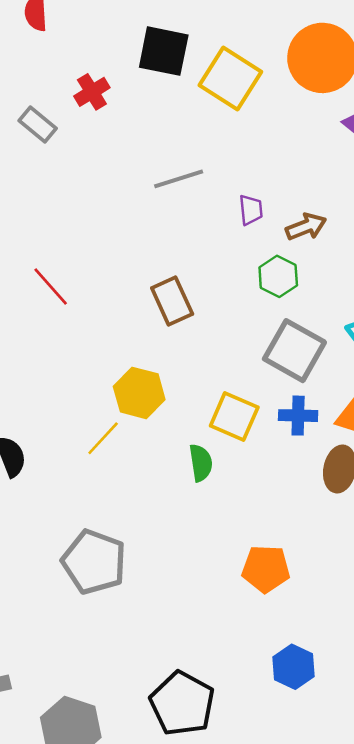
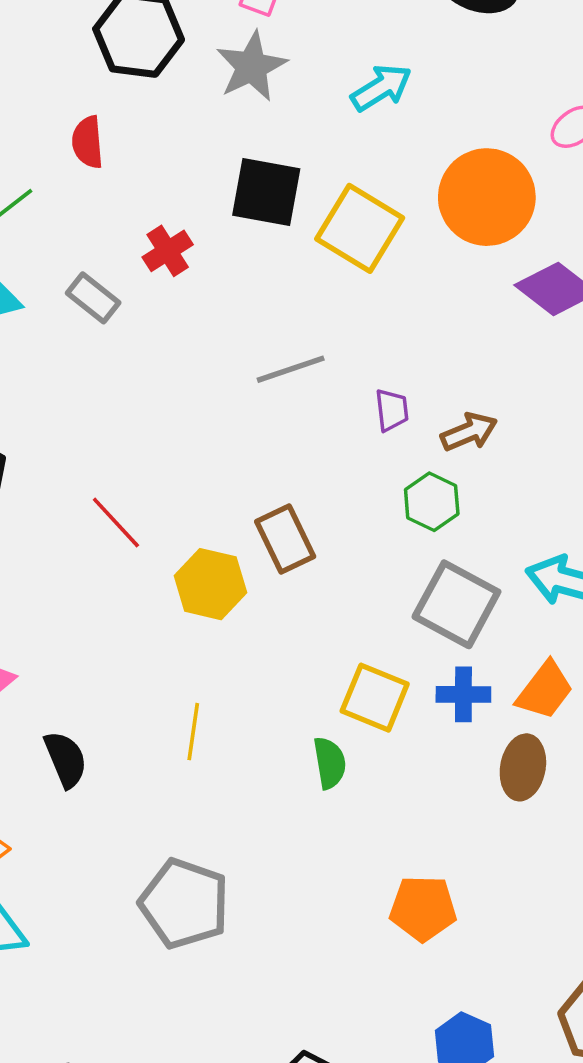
yellow hexagon: (139, 393) -> (210, 584), moved
yellow line: (103, 438) -> (193, 732), turned -33

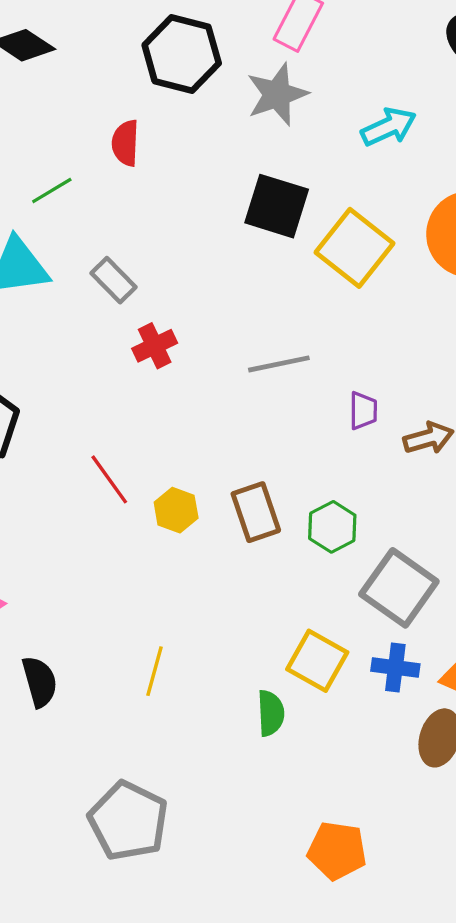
red cross: (168, 251) -> (155, 346), moved
green hexagon: (432, 502) -> (332, 527), moved
yellow hexagon: (210, 584) -> (176, 510), moved, size x0.7

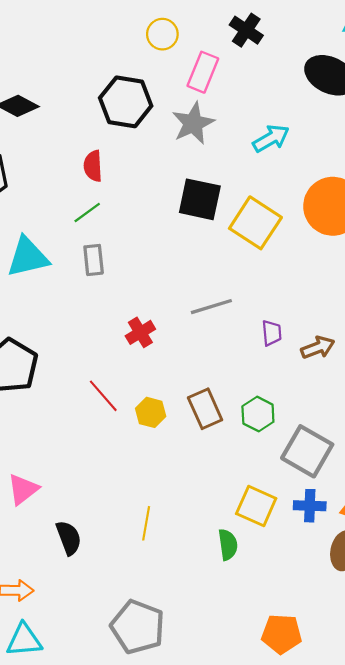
green line: (52, 190) -> (87, 212), moved
gray rectangle: (114, 280) -> (94, 260), turned 44
red cross: (155, 346) -> (140, 332), moved

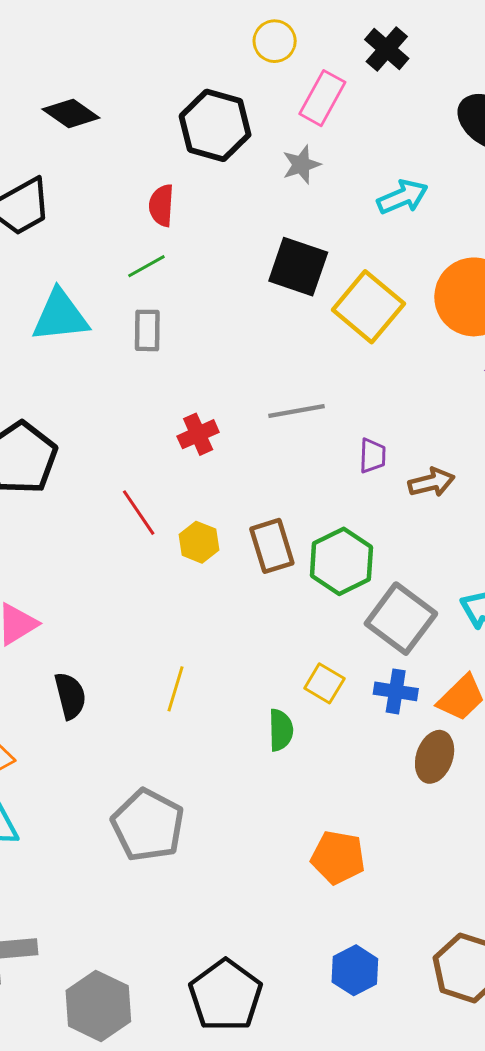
gray star: (193, 123) -> (301, 165), size x0.7
green hexagon: (258, 414) -> (341, 561), size x1.4
yellow square: (256, 506) -> (324, 683), size x0.7

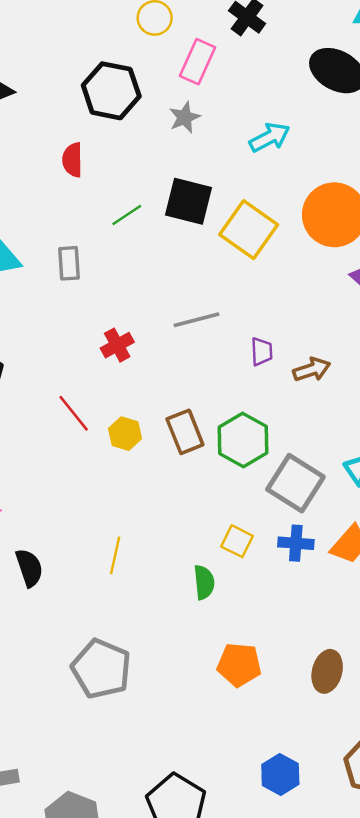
green line: (146, 266) -> (127, 215), moved
brown ellipse: (435, 757) -> (327, 671), moved
orange pentagon: (338, 857) -> (239, 665), moved

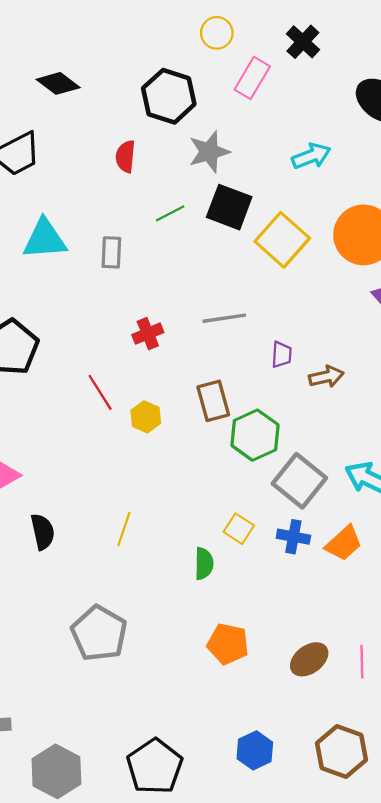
gray star: (185, 117) -> (209, 152), moved, size x1.4
brown rectangle: (185, 432) -> (213, 401), moved
brown ellipse: (327, 671) -> (309, 659), turned 33

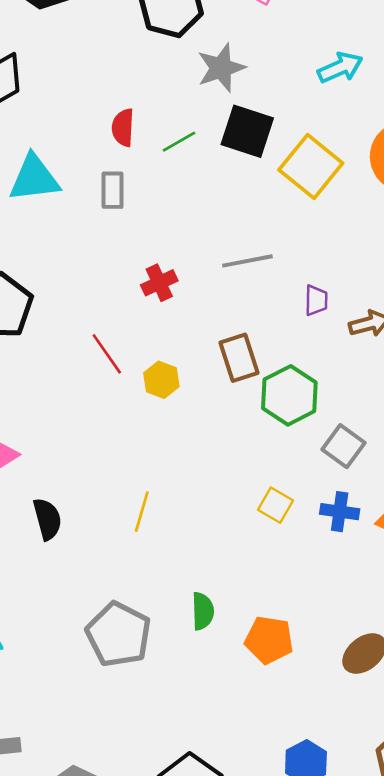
red semicircle: (125, 156) -> (123, 128), moved
gray square: (299, 481) -> (343, 446), size x0.7
green semicircle: (204, 564) -> (203, 611), moved

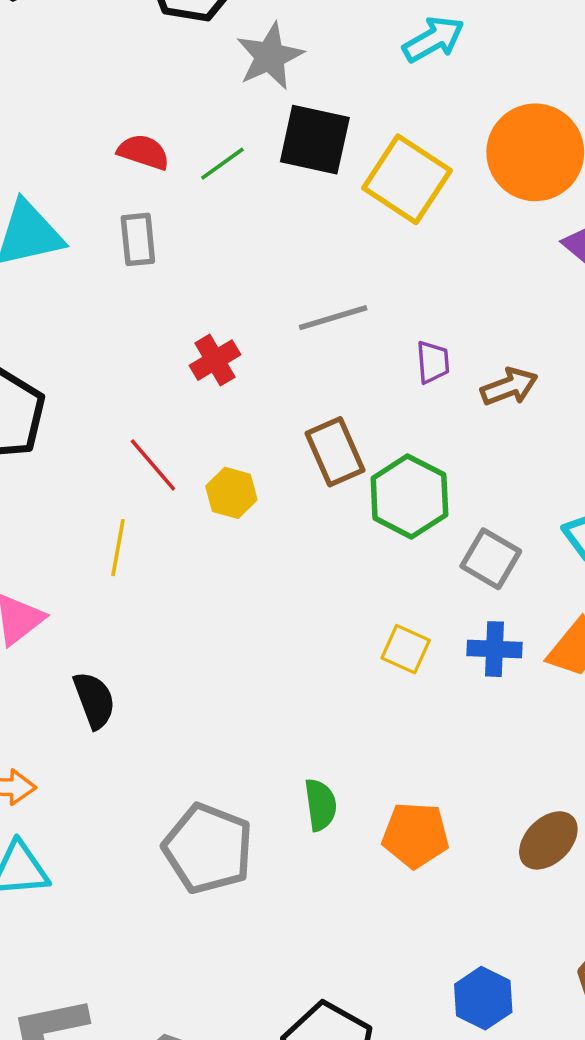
red semicircle: (123, 128) -> (143, 152), turned 111
yellow line: (142, 512) -> (118, 548), moved

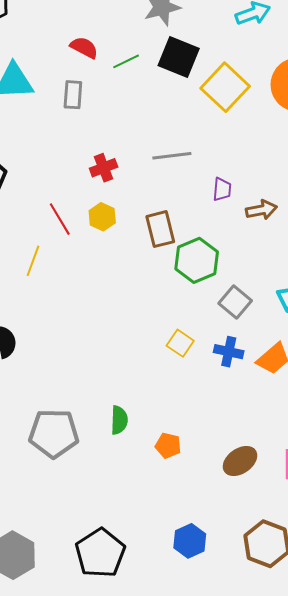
yellow hexagon: (231, 493) -> (102, 217), moved
orange pentagon: (415, 835) -> (168, 446), size x0.7
gray pentagon: (208, 849) -> (54, 433), turned -30

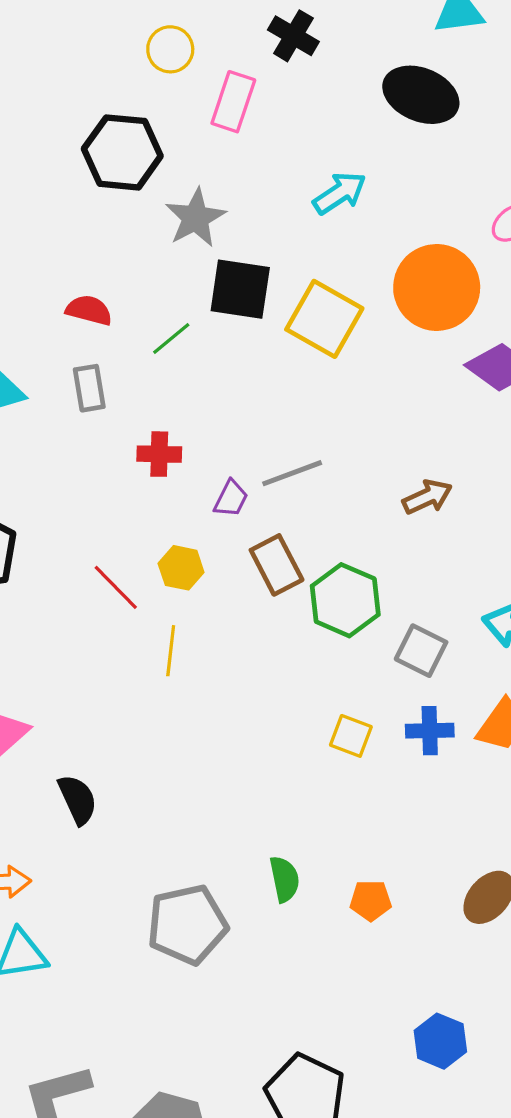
green line: (126, 61) -> (171, 339), moved
gray line: (172, 156) -> (292, 473), moved
red cross: (104, 168) -> (159, 454), moved, turned 36
purple trapezoid: (222, 189) -> (231, 499), moved, turned 35
yellow line: (33, 261) -> (171, 651), moved

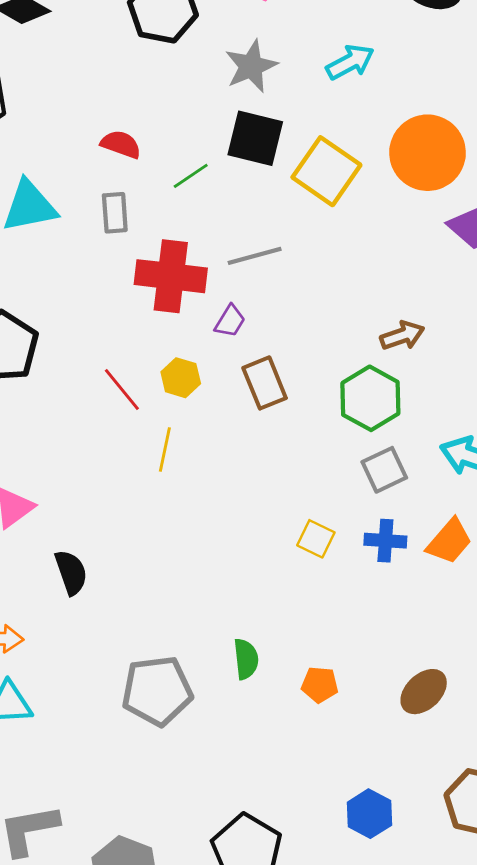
gray star: (195, 218) -> (251, 66), moved
red cross: (159, 454) -> (171, 276), size x1.8
gray line: (292, 473) -> (255, 256), moved
green hexagon: (345, 600) -> (370, 398), moved
gray square: (421, 651) -> (384, 470), turned 33

